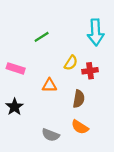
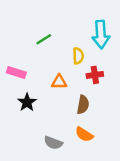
yellow semicircle: (71, 63) -> (78, 56), moved, turned -35
orange triangle: (49, 85) -> (59, 82), moved
black star: (14, 107) -> (27, 102), moved

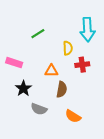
brown semicircle: (83, 105) -> (62, 89), moved
gray semicircle: (53, 143) -> (39, 109), moved

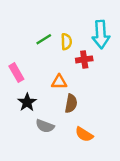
yellow semicircle: (68, 48) -> (66, 42), moved
pink rectangle: (14, 63) -> (16, 73), turned 42
red cross: (82, 65) -> (84, 59), moved

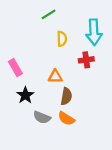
green line: (44, 39) -> (49, 14), moved
red cross: (84, 59) -> (86, 60), moved
orange semicircle: (84, 134) -> (66, 119), moved

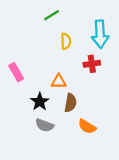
black star: (25, 95) -> (40, 102), moved
orange semicircle: (66, 119) -> (87, 126), moved

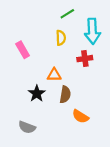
green line: (52, 15) -> (67, 14), moved
pink rectangle: (16, 72) -> (23, 50), moved
gray semicircle: (44, 125) -> (27, 127), moved

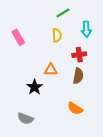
cyan arrow: (92, 31) -> (86, 29), size x0.7
pink rectangle: (23, 50) -> (18, 37), moved
brown semicircle: (65, 95) -> (78, 76), moved

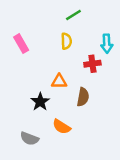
cyan arrow: (86, 29) -> (107, 44), moved
brown semicircle: (78, 76) -> (83, 97), moved
orange semicircle: (75, 108) -> (62, 127), moved

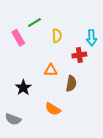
green line: (73, 15) -> (34, 22), moved
black star: (40, 102) -> (23, 88), moved
gray semicircle: (29, 139) -> (13, 119), moved

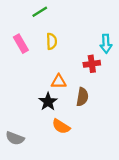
green line: (34, 22) -> (40, 12), moved
yellow semicircle: (57, 36) -> (52, 41), moved
black star: (23, 88) -> (48, 102), moved

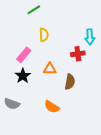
pink rectangle: (21, 44) -> (24, 55), moved, turned 70
black star: (48, 102) -> (23, 76), moved
gray semicircle: (15, 138) -> (12, 104), moved

